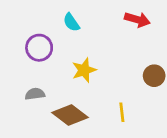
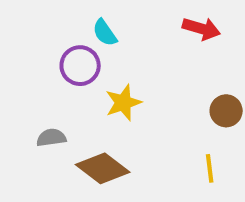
purple circle: (39, 48) -> (80, 66), moved
yellow line: (122, 112) -> (210, 168), moved

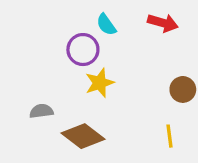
cyan semicircle: (105, 33) -> (106, 25), moved
purple circle: (80, 66) -> (83, 50), moved

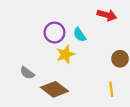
cyan semicircle: (106, 25) -> (80, 35), moved
gray semicircle: (41, 111) -> (27, 73), turned -136

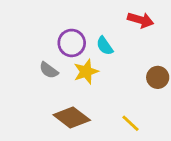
gray semicircle: (27, 73) -> (49, 70), moved
yellow line: (111, 89) -> (130, 123), moved, turned -40

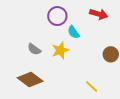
purple circle: (72, 43) -> (57, 16), moved
brown diamond: (72, 118) -> (30, 80), moved

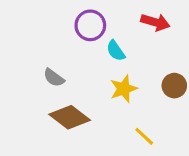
yellow star: (60, 50) -> (124, 89), moved
brown diamond: (30, 80) -> (70, 117), moved

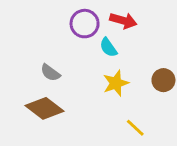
red arrow: (155, 22) -> (123, 21), moved
brown diamond: (70, 117) -> (44, 108), moved

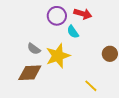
yellow star: (116, 83) -> (58, 56), moved, size x1.4
brown diamond: (44, 108) -> (30, 73), turned -40

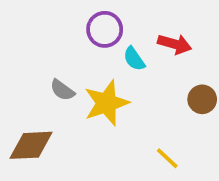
red arrow: (83, 14) -> (175, 44), moved
brown diamond: (30, 73) -> (31, 145), moved

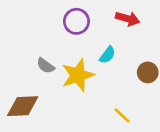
red arrow: (175, 44) -> (128, 19), moved
cyan semicircle: (134, 59) -> (107, 55), moved, turned -108

